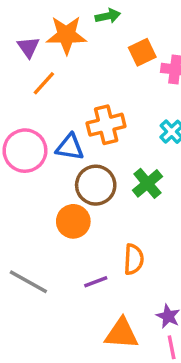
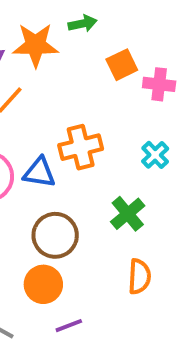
brown circle: (96, 185) -> (55, 235), moved
orange circle: (73, 221) -> (43, 284), moved
orange semicircle: (134, 259) -> (139, 277), moved

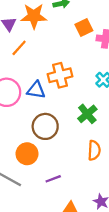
orange circle: (43, 284) -> (27, 154), moved

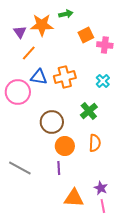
blue triangle: (36, 90) -> (39, 77), moved
orange circle: (27, 154) -> (65, 146), moved
purple line: (53, 179) -> (59, 168), turned -72

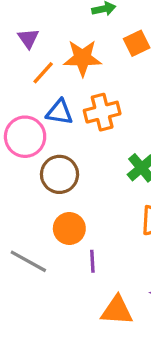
orange star: (42, 25) -> (82, 58), moved
brown circle: (52, 122) -> (59, 174), moved
orange circle: (65, 146) -> (69, 228), moved

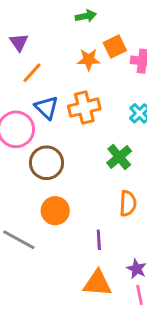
orange star: (82, 58) -> (89, 60), moved, size x0.7
blue triangle: (59, 112) -> (47, 108), turned 35
purple line: (92, 261) -> (99, 240), moved

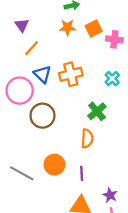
orange star: (89, 60) -> (68, 27), moved
orange semicircle: (128, 203) -> (87, 138), moved
orange circle: (55, 211) -> (54, 165), moved

